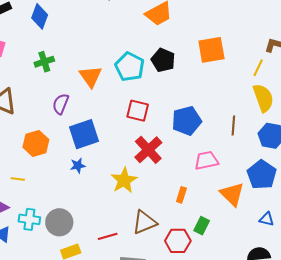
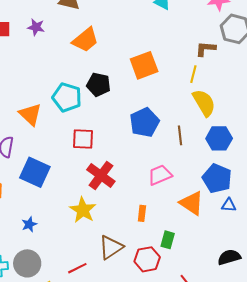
blue pentagon: (187, 121) -> (145, 122), moved
blue square: (84, 134) -> (35, 172), turned -36
blue star: (78, 166) -> (29, 224), moved
blue triangle: (267, 219) -> (229, 205), moved

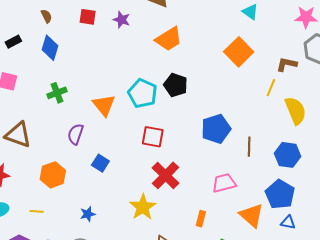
orange square: (144, 65) -> (239, 52), moved, turned -32
yellow semicircle: (204, 103) -> (296, 111), moved
blue square: (35, 172) -> (100, 163), size x0.6

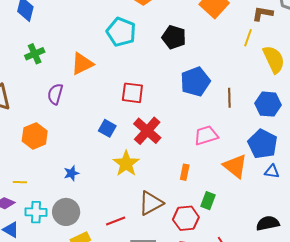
black pentagon: (176, 85) -> (174, 37), moved
cyan pentagon: (142, 93) -> (121, 32), moved
orange triangle: (104, 105) -> (82, 64), turned 45
blue square: (100, 163) -> (107, 128), moved
yellow line: (37, 211) -> (20, 182), moved

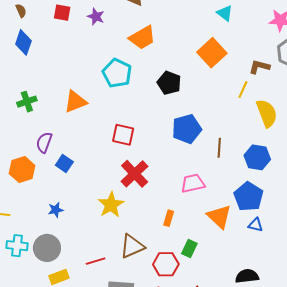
green cross: (35, 54) -> (27, 102), moved
purple semicircle: (55, 94) -> (44, 142), moved
blue square: (107, 128) -> (64, 164), moved

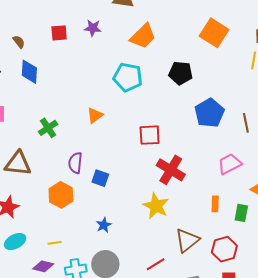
orange triangle: (75, 102) -> (95, 115), size x0.7
green rectangle: (189, 249) -> (241, 213), moved

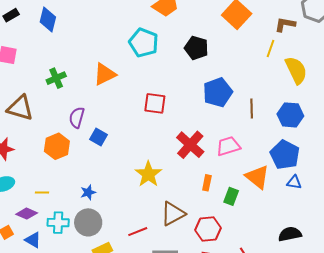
orange triangle: (95, 115) -> (105, 74), size x1.4
red cross: (171, 170) -> (190, 145), moved
blue star: (104, 225) -> (88, 192), moved

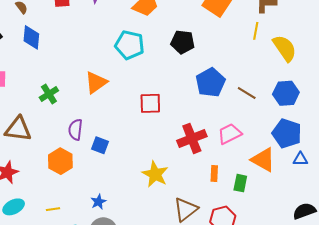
brown line: (252, 108) -> (247, 93), turned -48
red cross: (190, 145) -> (192, 138), turned 36

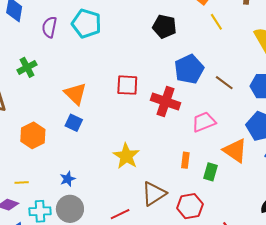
yellow line: (256, 31) -> (216, 22), moved, turned -48
cyan pentagon: (130, 45) -> (86, 24), moved
orange triangle: (96, 82) -> (75, 94), moved, turned -45
purple semicircle: (75, 130) -> (49, 27), moved
red cross: (192, 138) -> (165, 101), moved, turned 36

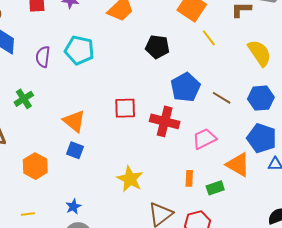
green rectangle: (210, 172) -> (215, 188), turned 60

